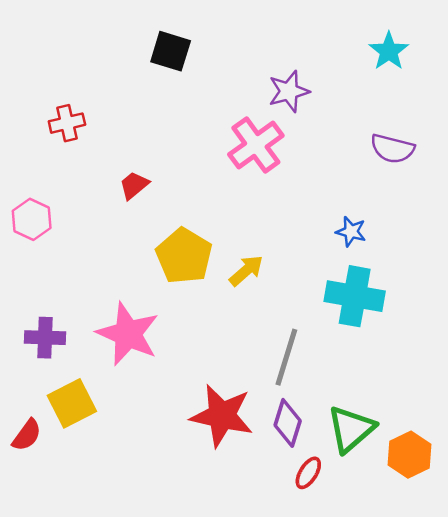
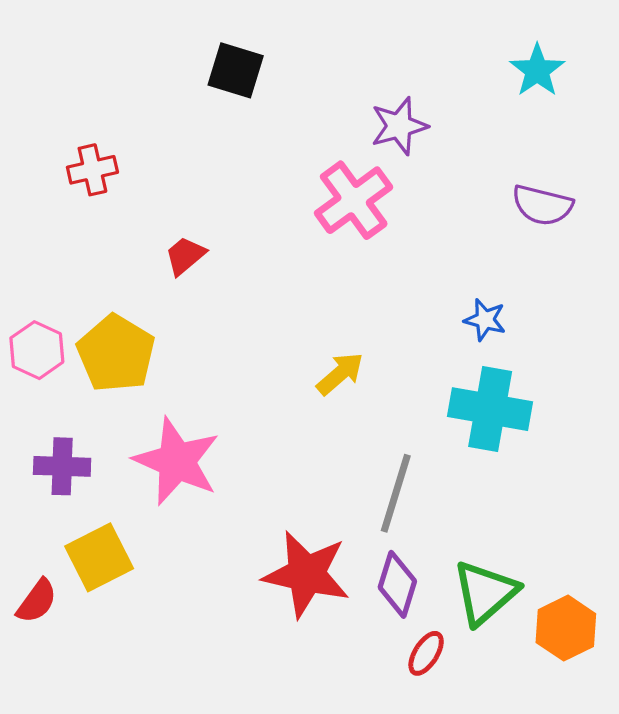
pink hexagon: (32, 219) -> (37, 350), moved
yellow pentagon: (184, 256) -> (116, 353), moved

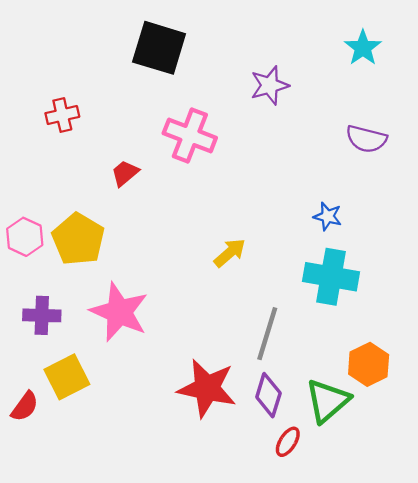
black square: (236, 70) -> (159, 48), size x1.4
pink cross: (354, 200) -> (190, 135), moved, turned -33
orange hexagon: (566, 628) -> (369, 364), moved

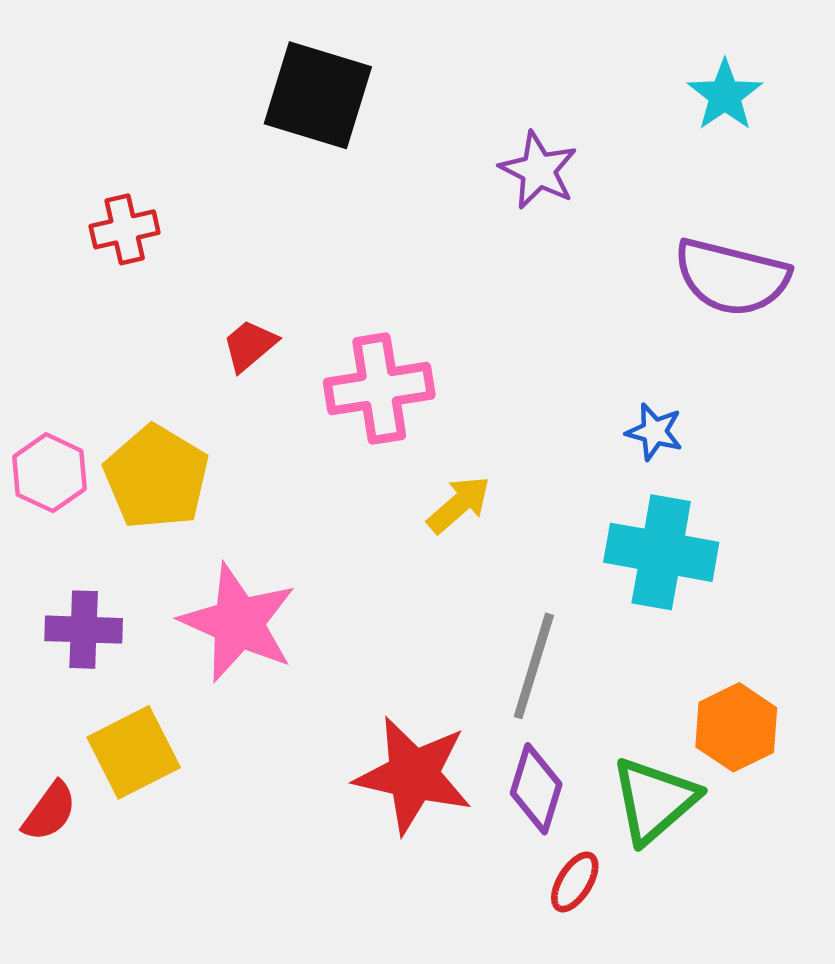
purple star: (270, 85) -> (538, 170), turned -30
pink cross: (190, 135) -> (379, 389), moved, turned -30
purple semicircle: (366, 139) -> (732, 277), size x1.4

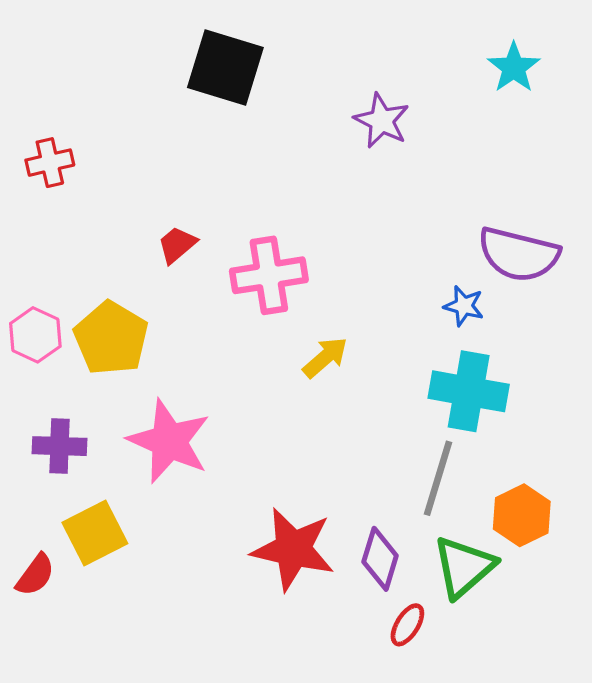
red cross: (125, 229) -> (50, 163), moved
purple semicircle: (732, 277) -> (519, 254), moved
gray line: (534, 666) -> (438, 478), moved

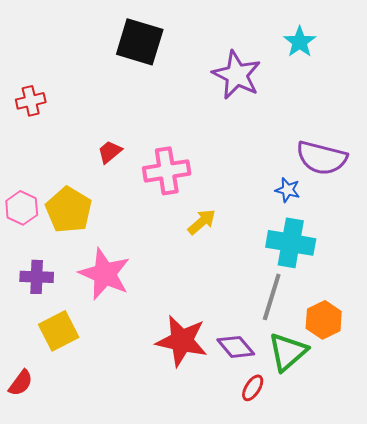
cyan star: (514, 68) -> (300, 42), moved
purple star: (382, 121) -> (237, 75), size x1.4
purple diamond: (380, 559) -> (236, 347), turned -57
red semicircle: (35, 575) -> (21, 383), moved

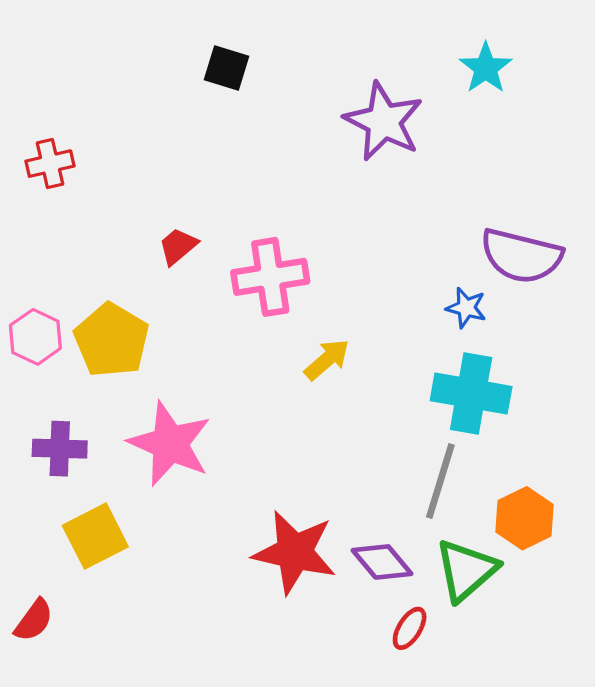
black square: (140, 42) -> (227, 68), size x0.6

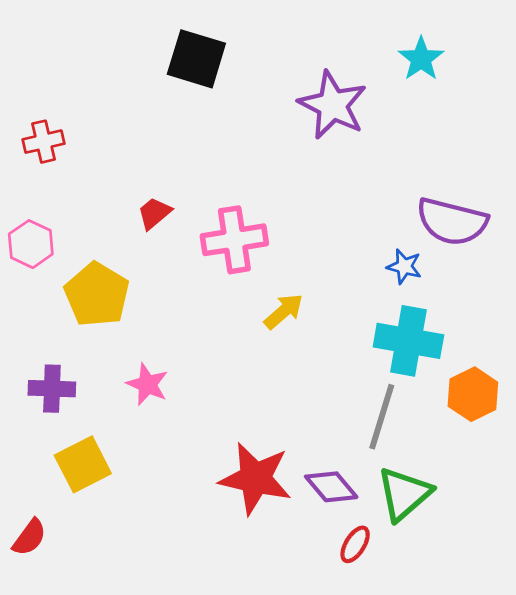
black square: (227, 68) -> (196, 59), size x1.5
pink hexagon: (35, 337) -> (31, 244), moved
pink star: (170, 444) -> (147, 384), size x0.6
orange hexagon: (525, 518) -> (473, 394), moved

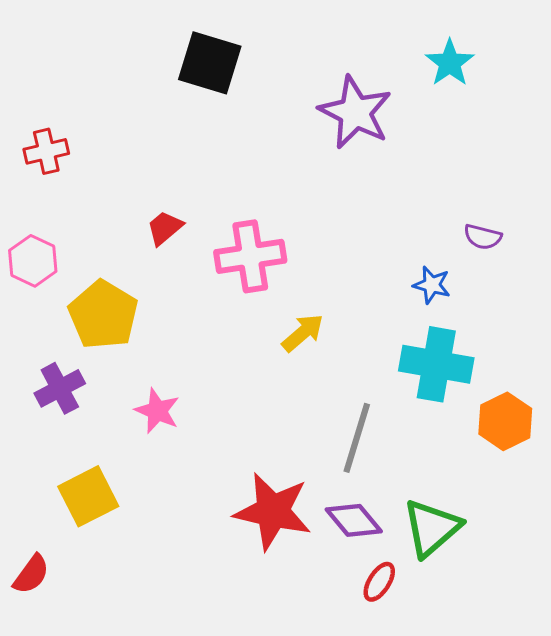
purple semicircle: (452, 222) -> (483, 237), size x0.5
purple cross: (52, 389) -> (60, 388), moved, turned -30
gray line: (382, 417) -> (357, 438), moved

